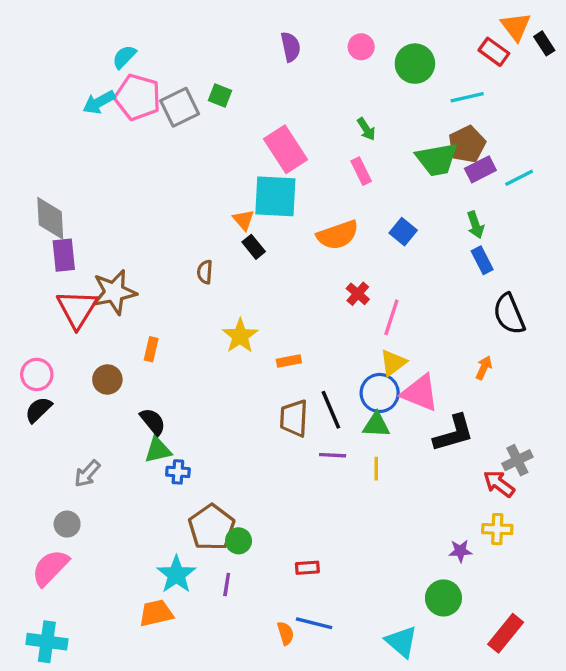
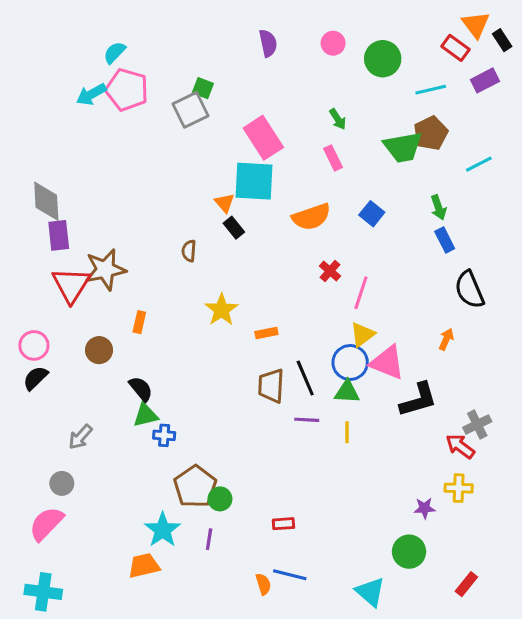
gray square: (180, 107) -> (190, 110), moved
purple rectangle: (480, 169) -> (485, 80), moved
red rectangle: (506, 633) -> (466, 584), size x0.7

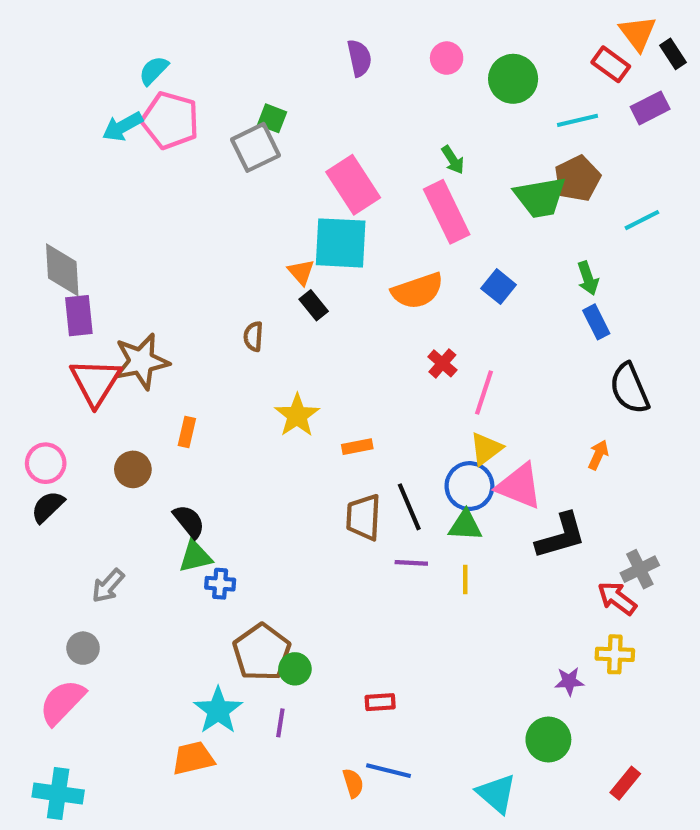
pink rectangle: (333, 158) -> (447, 212), size x1.8

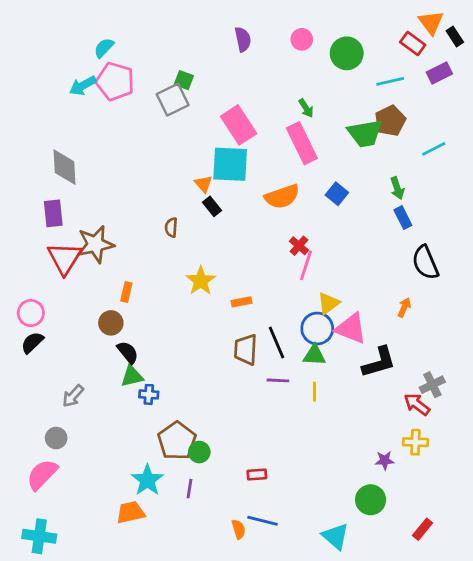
gray diamond: (62, 270) -> (65, 167), moved
pink line: (484, 393) -> (306, 265), moved
brown circle: (133, 469) -> (111, 323), moved

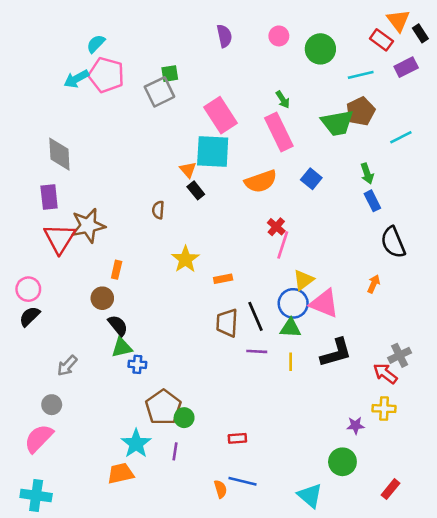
green square: (184, 80) -> (170, 74), turned -30
black L-shape: (379, 362) -> (336, 353), moved

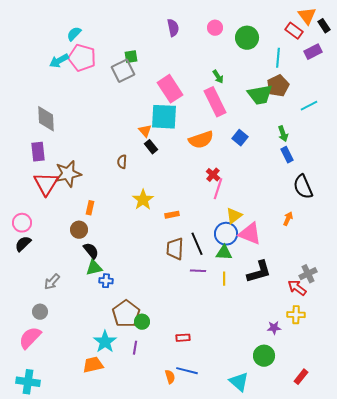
cyan line: (361, 75) -> (278, 58), turned -72

